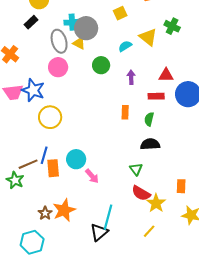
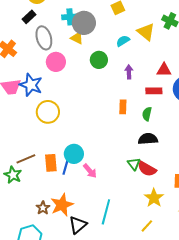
gray ellipse: (59, 41) -> (44, 38), moved
blue line: (44, 155) -> (66, 166), moved
red semicircle: (141, 193) -> (147, 169), moved
black triangle: (99, 232) -> (78, 225), moved

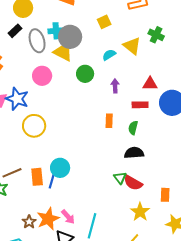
gray ellipse: (44, 38) -> (37, 41), moved
yellow triangle: (77, 38) -> (63, 52), size x1.5
pink arrow: (90, 171) -> (68, 217), moved

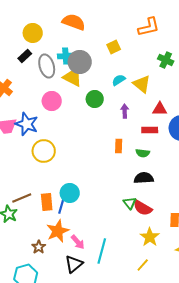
yellow triangle: (132, 46) -> (142, 84), moved
green semicircle: (133, 128) -> (143, 153), turned -96
orange star: (48, 219) -> (58, 231), moved

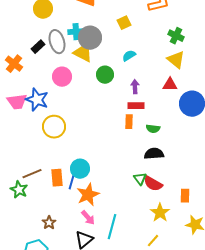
black rectangle: (25, 56) -> (38, 47), moved
yellow triangle: (142, 84) -> (176, 60), moved
red rectangle: (150, 130) -> (136, 106), moved
orange star: (58, 231) -> (88, 195), moved

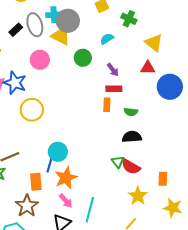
green cross: (176, 36) -> (129, 19), moved
purple arrow: (135, 87) -> (113, 70), turned 144
orange rectangle: (57, 178) -> (36, 182), moved
brown star: (49, 223) -> (27, 206), size x1.6

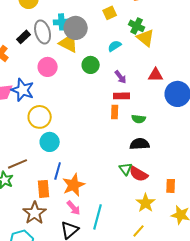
yellow triangle: (154, 43) -> (146, 38), moved
cyan circle: (58, 152) -> (50, 142), moved

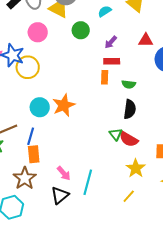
purple arrow: (121, 77) -> (111, 42), turned 80
yellow circle: (40, 117) -> (28, 67), moved
black semicircle: (140, 144) -> (130, 109), turned 102
blue line: (58, 171) -> (31, 136), moved
orange star: (74, 185) -> (64, 105), moved

